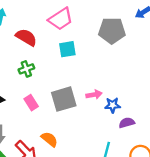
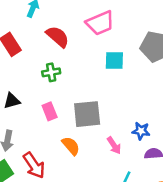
cyan square: (67, 49) -> (114, 60), moved
pink arrow: (94, 95) -> (114, 145), moved, turned 56
orange semicircle: (49, 139) -> (71, 146), moved

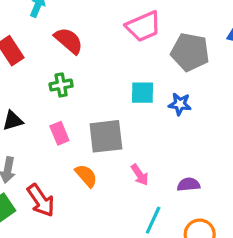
pink trapezoid: (100, 23) -> (143, 26), moved
cyan square: (114, 60) -> (143, 93), moved
blue star: (141, 131) -> (180, 104), moved

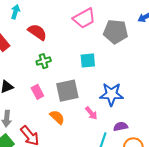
green cross: (61, 85) -> (44, 61), moved
blue star: (180, 104) -> (111, 94), moved, size x1.6
purple semicircle: (189, 184) -> (121, 126), moved

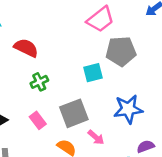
pink trapezoid: (84, 18) -> (100, 19), moved
gray pentagon: (116, 32) -> (121, 51), moved
pink arrow: (91, 113) -> (96, 137), moved

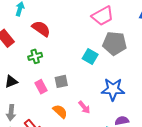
cyan square: (93, 73) -> (90, 56), turned 35
green cross: (39, 82) -> (35, 56), moved
gray square: (74, 113) -> (61, 81), moved, size x0.6

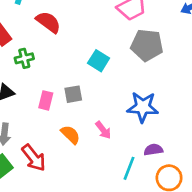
green cross: (35, 56) -> (24, 58), moved
cyan square: (90, 56) -> (99, 61), moved
pink rectangle: (41, 87) -> (46, 100), turned 40

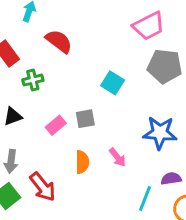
pink rectangle: (46, 100) -> (56, 125), turned 36
orange semicircle: (70, 135) -> (82, 162), turned 45

